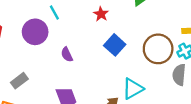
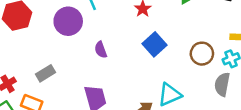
brown circle: (158, 49) -> (202, 54), size x0.7

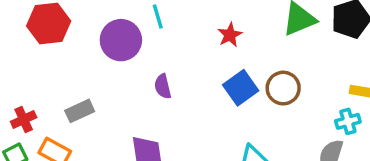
brown circle: (202, 54) -> (283, 88), moved

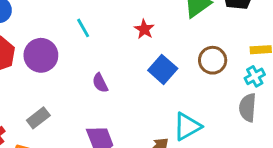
purple circle: (121, 40) -> (41, 55), moved
brown circle: (283, 88) -> (213, 60), moved

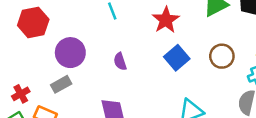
red star: (144, 29) -> (166, 20), size x1.5
purple circle: (41, 55) -> (70, 53), moved

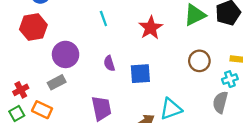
blue square: (177, 58) -> (140, 74), moved, turned 35

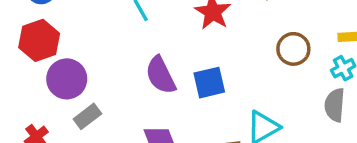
purple circle: (66, 54) -> (67, 79), moved
purple semicircle: (109, 63) -> (161, 75), size x1.6

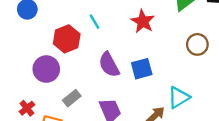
red hexagon: (39, 40) -> (67, 39), moved
gray rectangle: (87, 116) -> (72, 98), moved

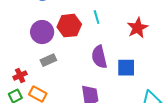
purple circle: (46, 69) -> (42, 32), moved
gray rectangle: (72, 98) -> (48, 60), moved

